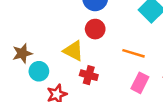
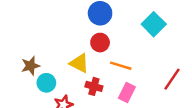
orange line: (134, 53) -> (121, 66), moved
pink rectangle: (140, 83) -> (127, 93), moved

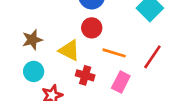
brown star: (30, 66) -> (32, 40), moved
red line: (172, 79) -> (152, 57), moved

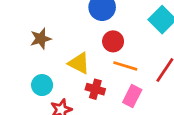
red circle: (92, 28) -> (113, 41), moved
brown star: (32, 40) -> (41, 39), moved

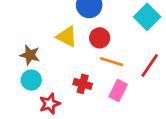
brown star: (41, 39) -> (30, 55), moved, turned 30
yellow triangle: (79, 63) -> (67, 37), moved

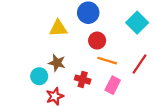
yellow triangle: (67, 37) -> (58, 28), moved, turned -30
brown star: (30, 55) -> (57, 63), moved

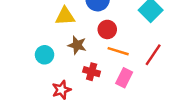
brown star: (57, 63) -> (77, 45), moved
cyan circle: (39, 76) -> (45, 55), moved

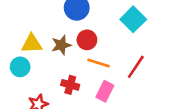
yellow triangle: (65, 16) -> (32, 44), moved
brown star: (77, 45) -> (61, 45), moved, turned -30

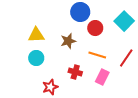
red circle: (87, 40) -> (95, 28), moved
yellow triangle: (32, 44) -> (36, 35), moved

